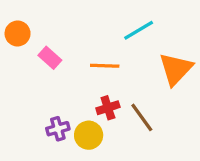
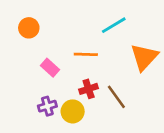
orange circle: (18, 33) -> (29, 28), moved
pink rectangle: (50, 58) -> (50, 68), moved

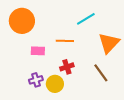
orange circle: (29, 28) -> (22, 21), size x1.6
pink rectangle: (50, 68) -> (38, 51), turned -40
brown line: (116, 97) -> (101, 73), moved

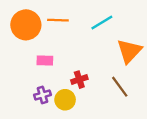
orange line: (65, 41) -> (58, 20), moved

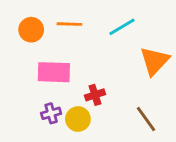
orange circle: (26, 25) -> (31, 30), size x0.7
pink rectangle: (45, 61) -> (54, 72), size x1.6
brown line: (120, 87) -> (146, 119), moved

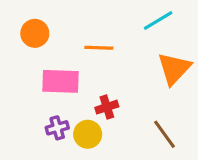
orange line: (69, 24) -> (99, 48), moved
cyan line: (122, 27) -> (158, 21), moved

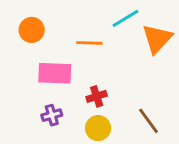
cyan line: (158, 21) -> (125, 18), moved
orange triangle: (174, 69) -> (157, 39), moved
yellow circle: (88, 134) -> (98, 128), moved

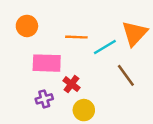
cyan line: (125, 18) -> (105, 47), moved
red cross: (97, 96) -> (71, 84), moved, turned -35
brown line: (149, 121) -> (126, 75), moved

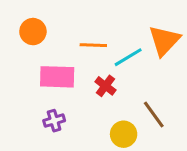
brown line: (126, 75) -> (154, 115), moved
red cross: (71, 84) -> (105, 86), moved
yellow circle: (84, 110) -> (124, 134), moved

